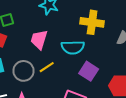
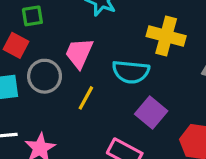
yellow line: (47, 67) -> (86, 98), turned -35
gray circle: (24, 71) -> (45, 76), moved

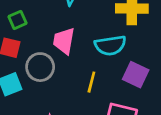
yellow line: (86, 98) -> (91, 82), moved

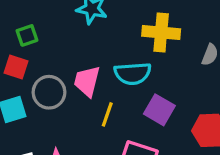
pink trapezoid: (64, 41) -> (87, 81), moved

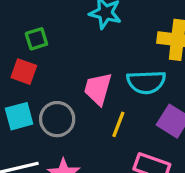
gray circle: (49, 92) -> (57, 119), moved

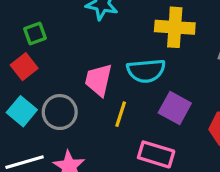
red square: (24, 72) -> (24, 67), turned 35
cyan square: (19, 116) -> (22, 111), turned -32

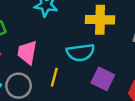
pink trapezoid: (99, 80) -> (27, 52), moved
yellow line: (121, 114) -> (54, 77), moved

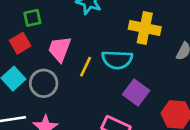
yellow line: (54, 77) -> (86, 67), moved

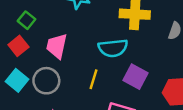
green square: (32, 18) -> (27, 20), turned -30
yellow line: (86, 67) -> (93, 79), moved

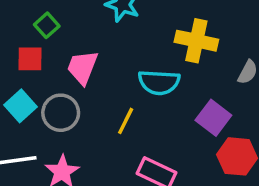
red square: (18, 46) -> (30, 59), turned 30
purple square: (135, 77) -> (213, 118), moved

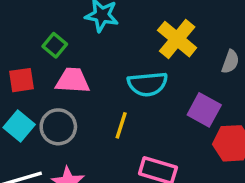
green square: (47, 25) -> (55, 45), moved
yellow cross: (196, 41) -> (177, 39), turned 36
pink trapezoid: (82, 67) -> (73, 81), turned 81

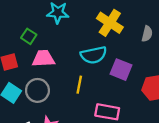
purple square: (204, 110) -> (121, 70), moved

